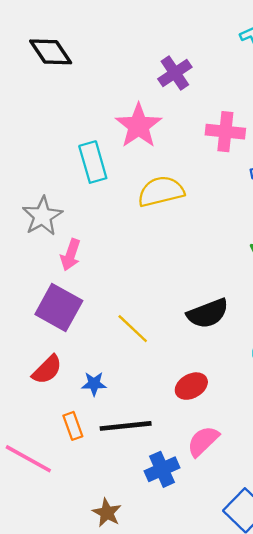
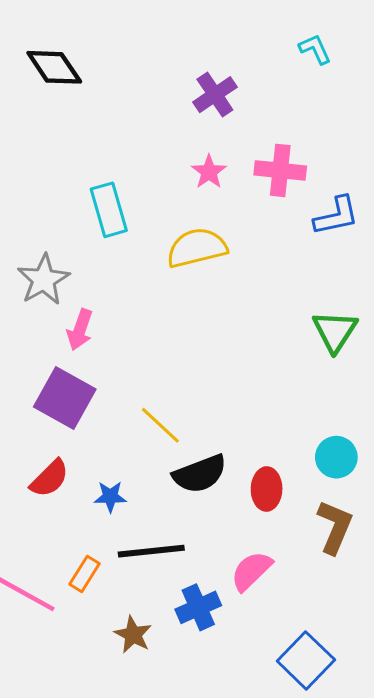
pink star: (139, 126) -> (209, 172), moved, size x0.6
black semicircle: (208, 313) -> (200, 474), moved
red ellipse: (191, 386) -> (267, 489), moved, turned -60
orange rectangle: (73, 426) -> (84, 574), moved, turned 52
brown star: (107, 513) -> (133, 635), moved

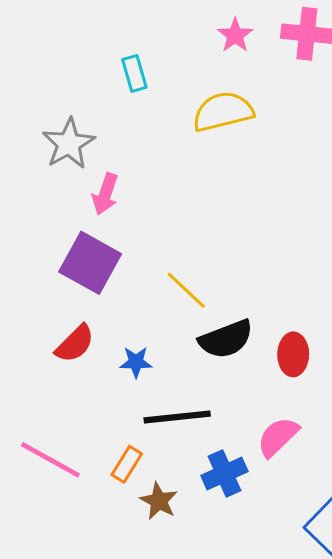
cyan rectangle: (109, 210) -> (134, 73), size x0.7
orange rectangle: (84, 574) -> (127, 464), moved

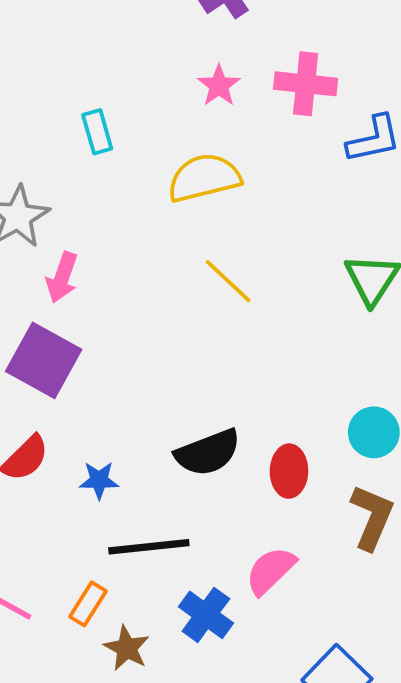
yellow line: (186, 290) -> (228, 281), moved
blue cross: (224, 473) -> (206, 615), turned -30

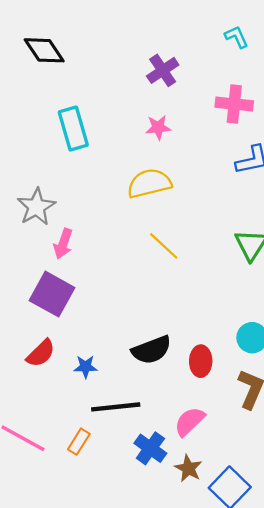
pink cross: (306, 84) -> (234, 104), moved
pink star: (219, 86) -> (158, 127), turned 30
cyan rectangle: (97, 132) -> (73, 129), moved, size x1.6
brown star: (127, 648) -> (188, 468), moved

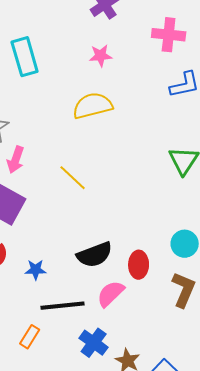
yellow line: (164, 246) -> (73, 178), moved
pink semicircle: (190, 421) -> (111, 294), moved

